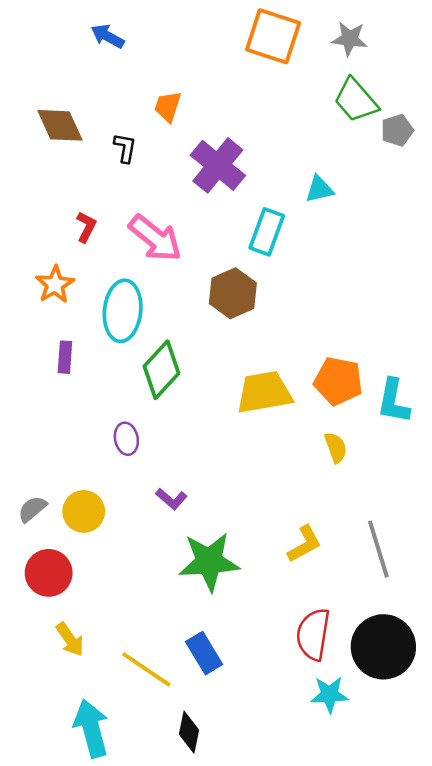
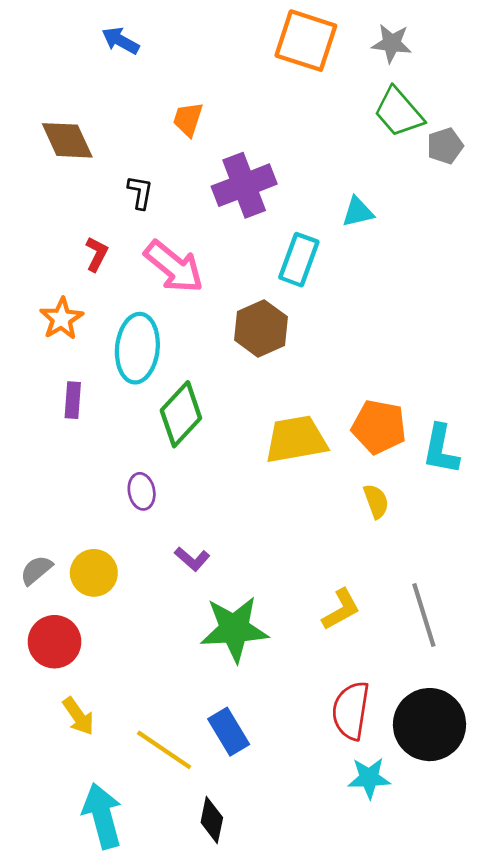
black L-shape: (125, 148) -> (140, 192), moved
purple cross: (218, 165) -> (244, 185), turned 30

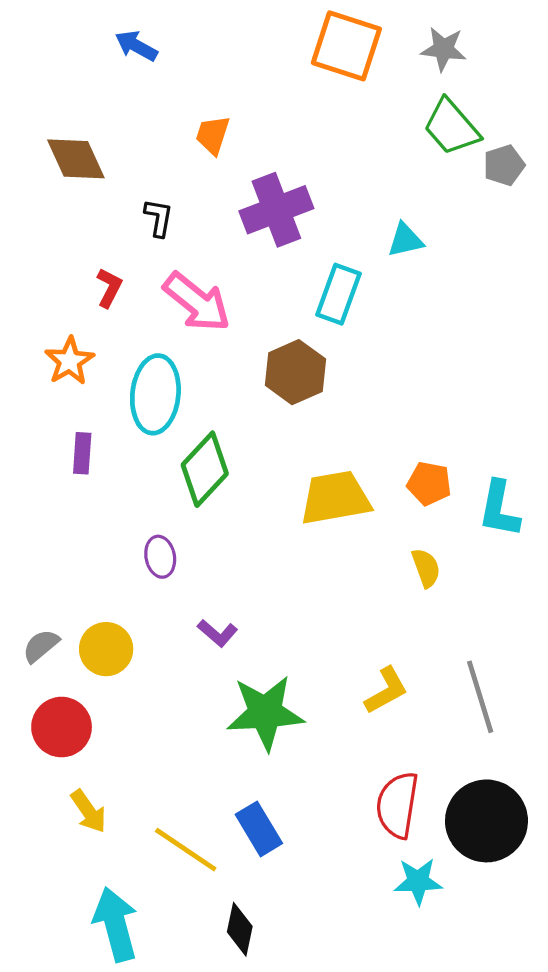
orange pentagon: (379, 427) -> (429, 484), size x0.7

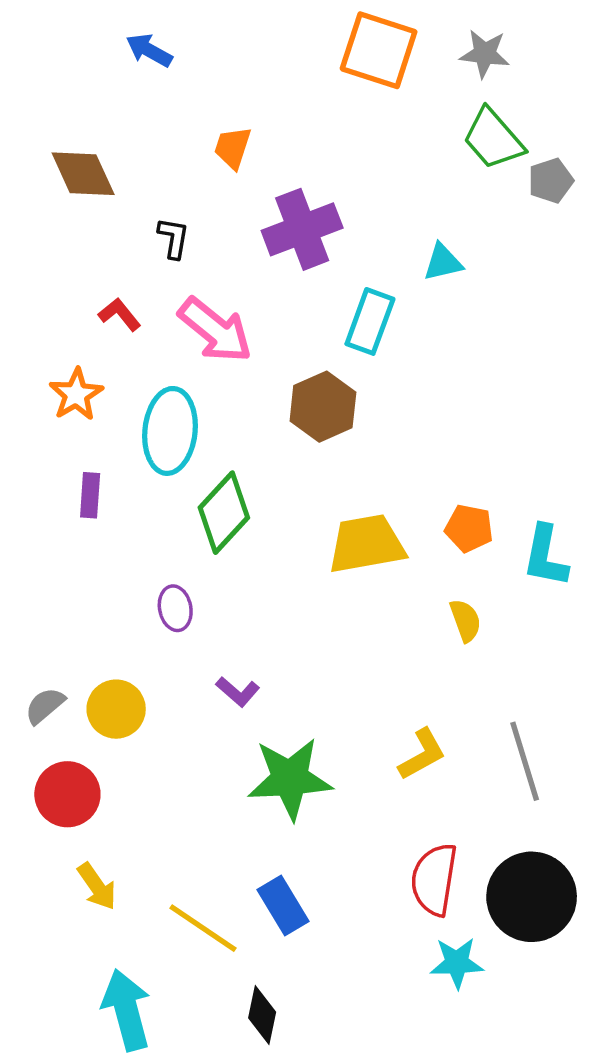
red L-shape: (109, 288) -> (120, 314), turned -66

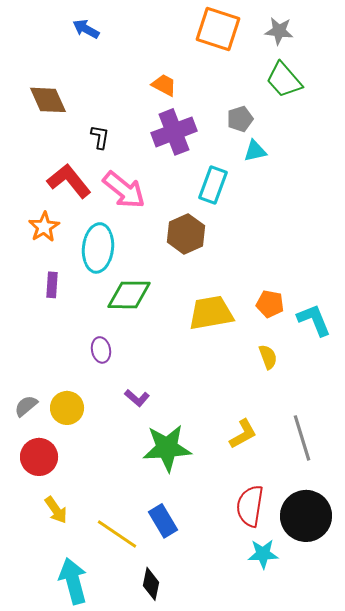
orange trapezoid: (233, 148) -> (164, 85), moved, turned 100
gray pentagon: (551, 181) -> (240, 119), moved
red L-shape: (120, 314) -> (69, 181), size x1.8
green diamond: (224, 513) -> (129, 295), turned 48
cyan L-shape: (545, 556) -> (314, 320), turned 147

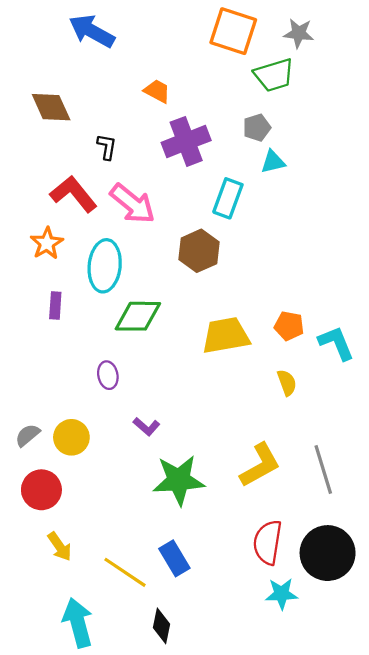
blue arrow: (86, 29) -> (92, 31), size x1.6
green trapezoid: (284, 80) -> (274, 75), moved, turned -66
orange trapezoid: (164, 85) -> (157, 91), moved
yellow L-shape: (243, 434) -> (260, 465), size x1.4

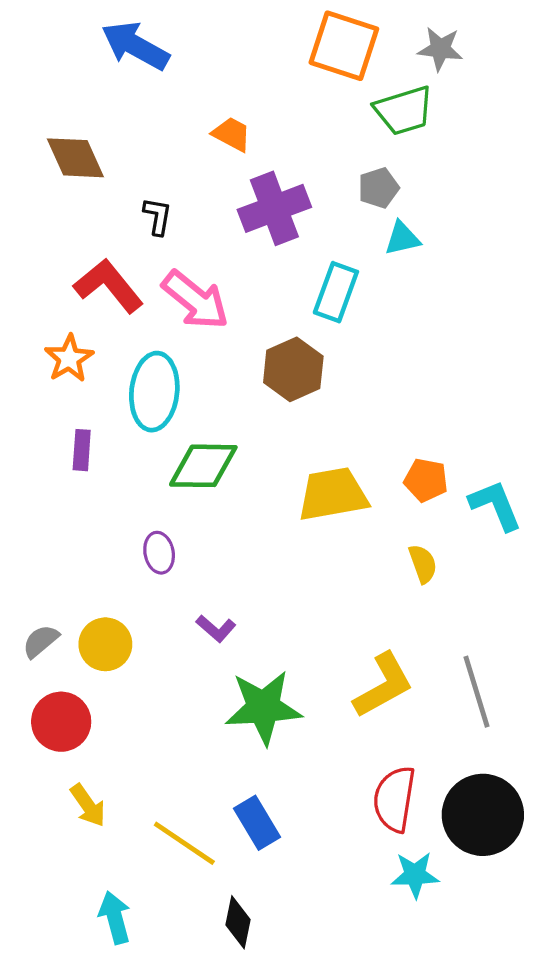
cyan arrow: (78, 623) -> (115, 918), size x0.7

